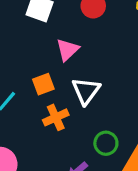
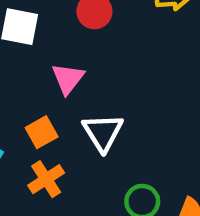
orange cross: (56, 117) -> (46, 179), moved

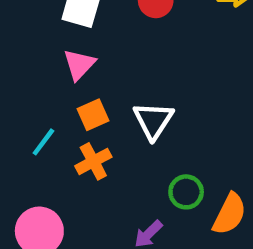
pink triangle: (68, 79) -> (79, 64), moved

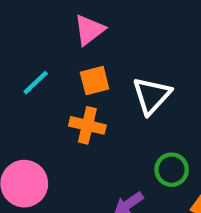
cyan line: (43, 142) -> (36, 83), moved
orange cross: (93, 161) -> (87, 125), turned 32

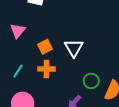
pink triangle: (89, 30) -> (18, 31), moved
cyan line: (36, 83) -> (18, 71), moved

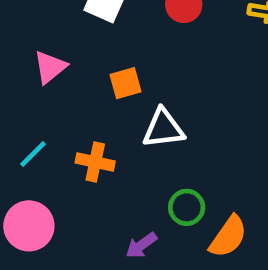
orange square: (45, 47) -> (125, 83), moved
white triangle: (74, 48) -> (163, 128), turned 42

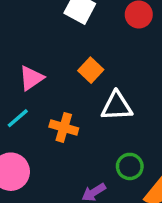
pink triangle: (50, 67) -> (31, 78), moved
orange square: (125, 83) -> (91, 70), turned -35

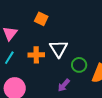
white triangle: (117, 106) -> (59, 49), moved, turned -42

